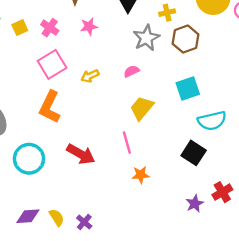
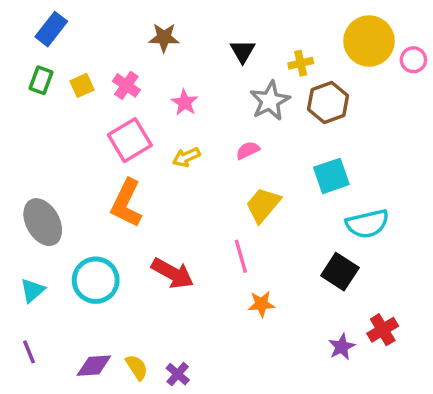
pink star: (89, 26) -> (185, 102), moved, turned -30

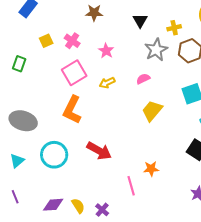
green rectangle: (41, 80) -> (19, 64), moved
gray ellipse: (43, 222) -> (23, 121), turned -44
pink line: (241, 256) -> (131, 186), moved

